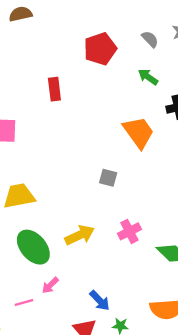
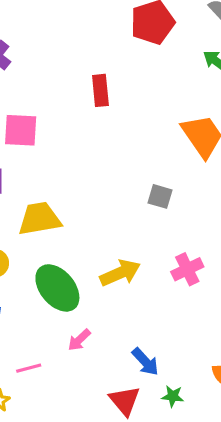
red rectangle: (54, 89) -> (100, 90), moved
pink line: (24, 302) -> (29, 368), moved

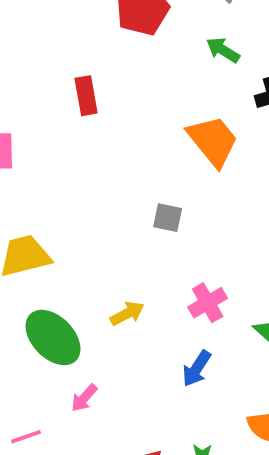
yellow arrow: (120, 273) -> (127, 313), size x0.7
blue arrow: (145, 362) -> (197, 369), moved, turned 80

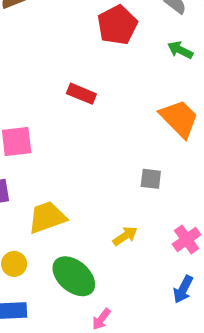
red rectangle: (86, 96) -> (81, 94), turned -52
yellow arrow: (127, 313) -> (125, 236), moved

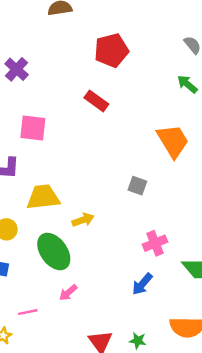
red pentagon: (117, 25) -> (111, 50), moved
yellow arrow: (125, 236) -> (83, 220), moved

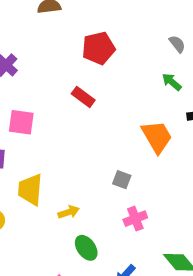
yellow trapezoid: (43, 197) -> (30, 190), turned -80
pink cross: (155, 243) -> (135, 219), moved
green ellipse: (54, 252) -> (86, 248), moved, size x0.7

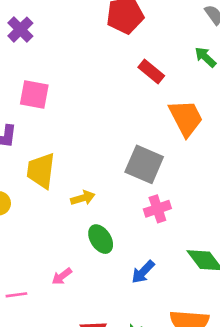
red rectangle: (83, 97) -> (151, 71), moved
gray square: (122, 180) -> (144, 164), size x1.8

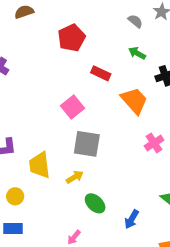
pink square: (34, 95) -> (73, 107), moved, turned -35
gray square: (144, 164) -> (87, 144), moved
pink cross: (157, 209) -> (154, 143), moved

